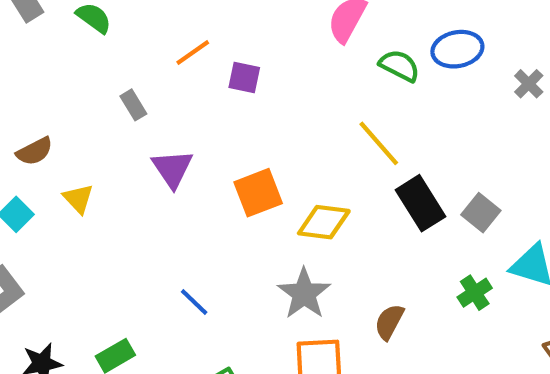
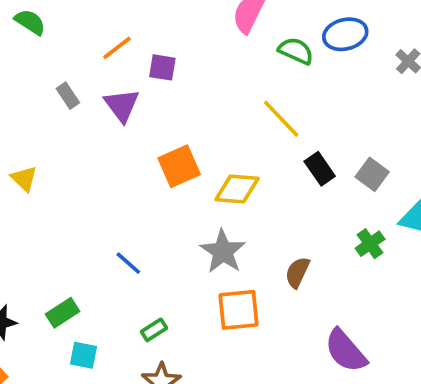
purple triangle: (172, 169) -> (122, 105), moved
black rectangle: (421, 203) -> (320, 169), size x0.7

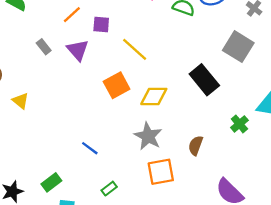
yellow line: (281, 119) -> (135, 49), moved
black rectangle: (320, 169) -> (204, 80), size x1.5
gray square: (372, 174) -> (238, 47), moved, size x1.5

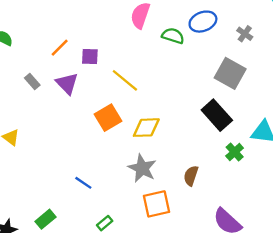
black rectangle: (204, 80) -> (217, 115), moved

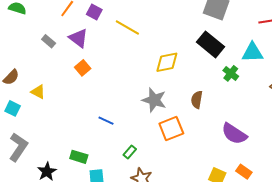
purple square: (90, 56) -> (94, 12), turned 35
orange square: (108, 118) -> (83, 68), moved, size x0.7
yellow diamond: (146, 128) -> (167, 62), moved
green rectangle: (46, 219) -> (79, 157), turned 66

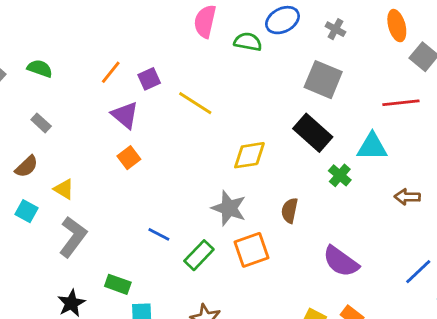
purple square: (94, 12) -> (149, 79), turned 35
gray rectangle: (49, 41) -> (41, 123), moved
gray L-shape: (18, 147) -> (73, 237), moved
green rectangle: (130, 152) -> (199, 255), moved, size x1.5

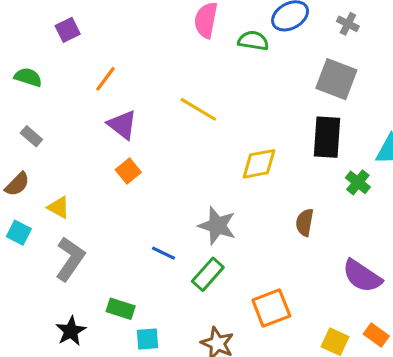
purple square: (149, 79) -> (68, 30), moved
black rectangle: (313, 133) -> (327, 137), turned 54
gray star: (229, 208) -> (217, 226), moved
orange square: (252, 250) -> (271, 308), moved

